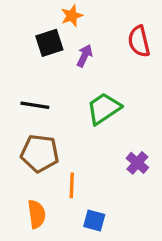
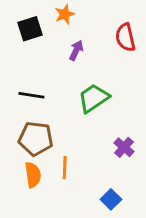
black square: (49, 43) -> (30, 29), moved
orange semicircle: (37, 214) -> (33, 175), moved
blue square: (94, 221) -> (111, 199), moved, turned 30

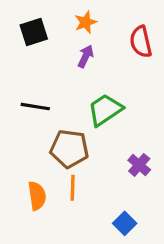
orange star: (65, 14) -> (86, 22), moved
brown pentagon: (36, 139) -> (69, 149), moved

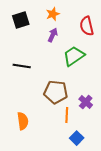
green trapezoid: (105, 110) -> (74, 56), moved
brown pentagon: (69, 149) -> (56, 92), moved
orange line: (73, 188) -> (67, 115), moved

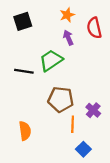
orange star: (53, 14) -> (67, 15), moved
purple arrow: (53, 35) -> (68, 38), moved, turned -48
green trapezoid: (74, 56) -> (51, 60), moved

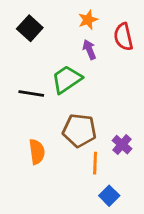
black square: (23, 21) -> (30, 28), turned -30
orange semicircle: (25, 131) -> (37, 152), moved

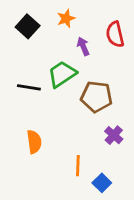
orange star: (88, 20) -> (66, 18), moved
brown pentagon: (79, 130) -> (96, 97), moved
orange line: (95, 163) -> (78, 166), moved

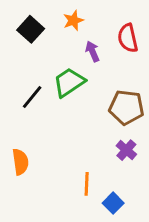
black line: (29, 87) -> (32, 97), turned -60
brown pentagon: (96, 97) -> (126, 107), moved
orange semicircle: (34, 142) -> (20, 162), moved

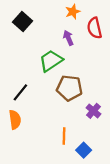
orange star: (73, 20) -> (73, 12), moved
black line: (32, 97) -> (20, 92), moved
brown pentagon: (126, 107) -> (69, 88), moved

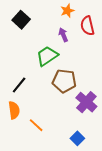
purple cross: (93, 111) -> (86, 102), size x1.5
orange line: (64, 136) -> (36, 125), moved, turned -49

